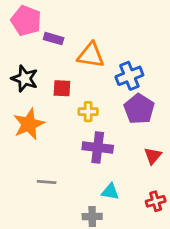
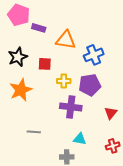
black star: (25, 79) -> (18, 57), turned 30
purple pentagon: (139, 109) -> (90, 85), moved, turned 30

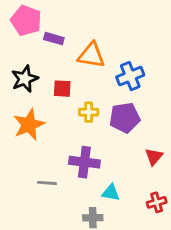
purple cross: (71, 107) -> (84, 162), moved

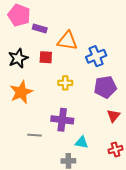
red square: (62, 89) -> (46, 57), moved
purple pentagon: (125, 118) -> (105, 87), moved

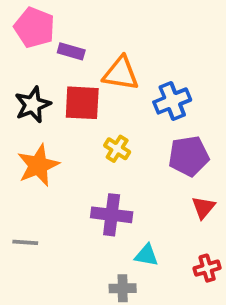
red square: (46, 57) -> (82, 103), size x1.5
yellow cross: (65, 83) -> (117, 149), turned 32
gray line: (35, 135) -> (25, 242), moved

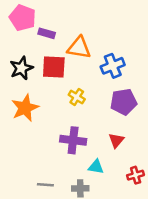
red triangle: (203, 207) -> (116, 140), moved
gray line: (25, 242) -> (45, 185), moved

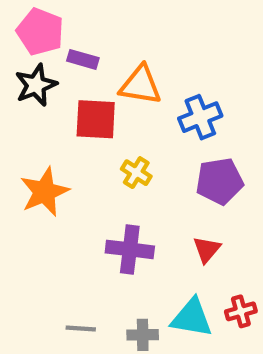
black star: (21, 68) -> (36, 85), moved
cyan triangle: (96, 167) -> (192, 318), moved, size x1.5

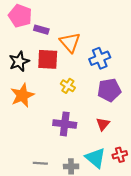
black star: (36, 85) -> (19, 61), moved
orange triangle: (141, 85) -> (70, 42), turned 40
cyan triangle: (192, 318) -> (95, 158), turned 30

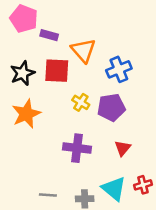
purple pentagon: (109, 90) -> (111, 107), moved

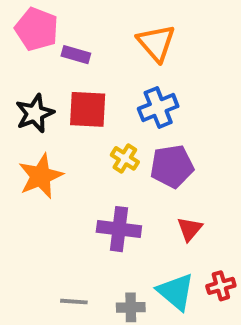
orange triangle: (83, 50) -> (156, 43), moved
blue cross: (119, 69) -> (158, 108), moved

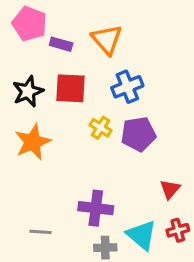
orange triangle: (156, 43) -> (107, 39), moved
purple cross: (119, 229) -> (96, 208), moved
red triangle: (190, 229) -> (170, 189), moved
gray line: (74, 302) -> (41, 232), moved

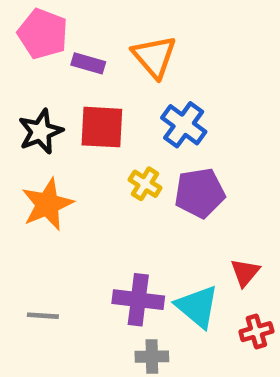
blue cross: (127, 87) -> (184, 125), turned -32
gray line: (41, 232) -> (43, 316), moved
cyan triangle: (142, 235) -> (197, 307), moved

